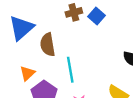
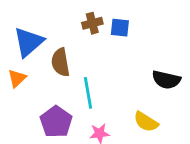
blue square: (97, 16) -> (120, 28), turned -35
orange triangle: (27, 73) -> (17, 78), moved

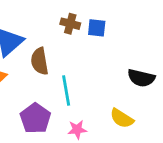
brown cross: (92, 23) -> (70, 24), turned 30

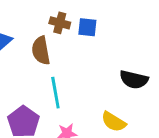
brown semicircle: (40, 61) -> (41, 50), moved

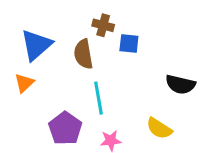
blue square: (87, 27) -> (129, 43), moved

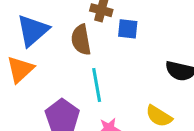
orange triangle: (24, 83) -> (20, 69), size x1.4

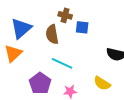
cyan line: (97, 85) -> (62, 63), turned -55

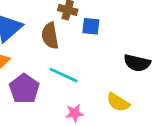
purple pentagon: (40, 83) -> (24, 89), moved

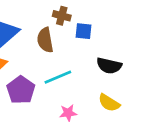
black semicircle: (137, 63) -> (109, 66), moved
cyan line: (64, 75) -> (58, 77), turned -48

